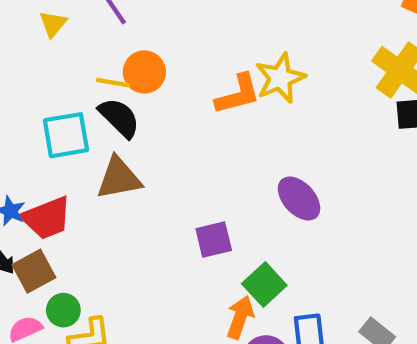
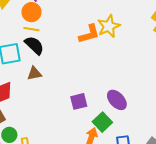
orange circle: (144, 72) -> (31, 12), moved
brown triangle: (119, 178) -> (34, 73), size x0.7
purple ellipse: (299, 199) -> (117, 100), moved

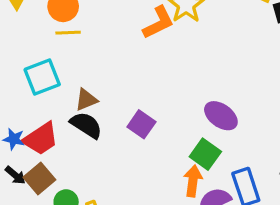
black semicircle: (34, 45) -> (86, 125), moved
purple square: (79, 101) -> (141, 124), moved, turned -30

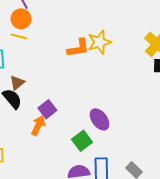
brown triangle: (86, 100) -> (17, 83), turned -35
orange arrow: (193, 181) -> (38, 126), moved

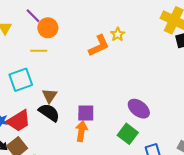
orange circle: (21, 19) -> (48, 28), moved
yellow star: (99, 42) -> (118, 34), size x0.6
purple square: (47, 109) -> (86, 113), turned -36

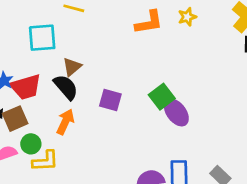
yellow star: (118, 34) -> (187, 17), moved
orange arrow: (81, 131) -> (65, 122), moved
green square: (128, 134) -> (162, 97), moved

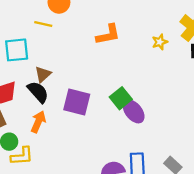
yellow star: (187, 17) -> (160, 42), moved
purple square: (110, 100) -> (77, 102), size x1.4

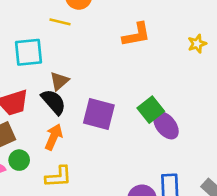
yellow L-shape: (22, 156) -> (58, 177), moved

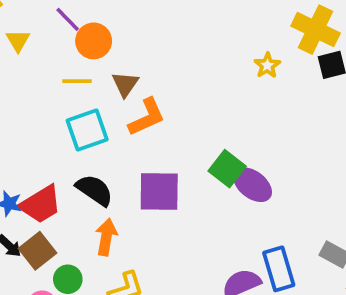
orange L-shape: (136, 35) -> (147, 117), moved
cyan square: (29, 52) -> (87, 130), moved
brown triangle: (59, 81) -> (125, 84), moved

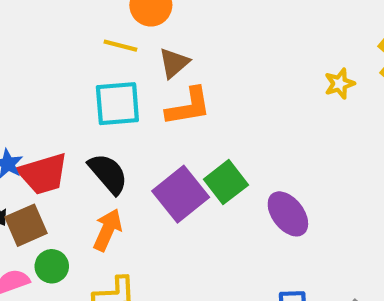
green square: (227, 169) -> (226, 182), moved
purple square: (159, 192) -> (181, 194), turned 36

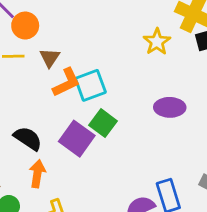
yellow star: (340, 84) -> (157, 42), size x1.4
cyan square: (117, 104) -> (90, 85), moved
purple ellipse: (288, 214) -> (170, 107), moved, turned -36

